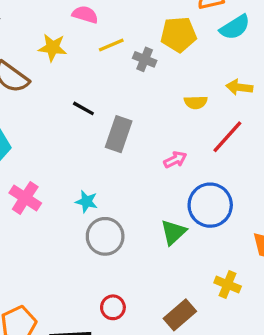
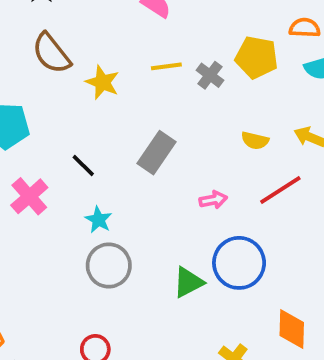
yellow line: (111, 45) -> (166, 66), moved
yellow star: (53, 48) -> (102, 82), moved
black line: (83, 108) -> (83, 166), moved

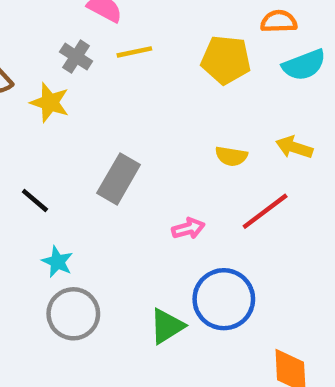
yellow line: (166, 66) -> (134, 52), moved
gray cross: (210, 75) -> (76, 57), moved

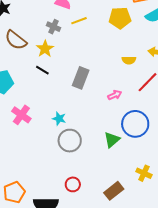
yellow star: (50, 103) -> (45, 49), turned 30
black line: (35, 201) -> (42, 70), moved

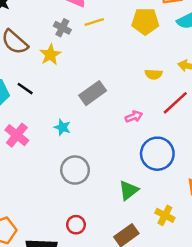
black line: (42, 70) -> (25, 89), moved
gray rectangle: (81, 78) -> (93, 93), turned 30
cyan star: (59, 119) -> (62, 127), moved
green triangle: (112, 140) -> (129, 190), moved

